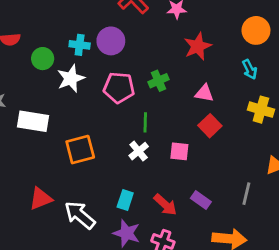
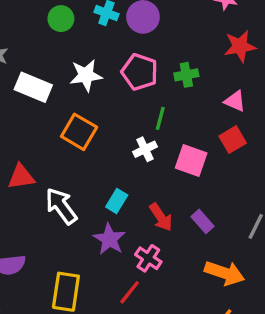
white star: (71, 78) -> (86, 75), moved
orange square: (80, 150) -> (79, 132), turned 32
pink square: (179, 151) -> (191, 160), size x1.4

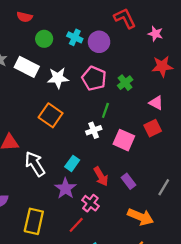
green cross: (186, 75) -> (125, 83), turned -32
white rectangle: (33, 87) -> (27, 67), moved

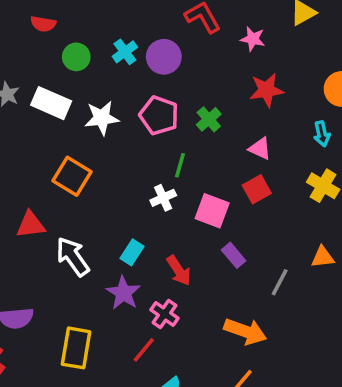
cyan cross: (75, 37) -> (125, 52), turned 32
orange square: (51, 115) -> (72, 176), moved
purple rectangle: (128, 181) -> (234, 255), moved

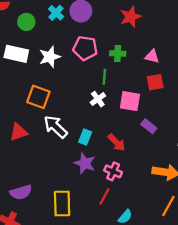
red star: (266, 90) -> (130, 17), moved
green cross: (209, 119) -> (118, 54), moved, turned -35
red square: (257, 189) -> (155, 82), turned 30
white arrow: (73, 257) -> (55, 127), moved

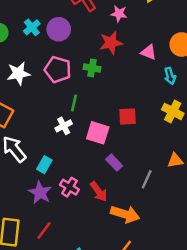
green cross: (118, 54) -> (92, 68), moved
pink triangle: (152, 56) -> (149, 52), moved
red arrow: (117, 142) -> (99, 192), moved
pink cross: (113, 171) -> (69, 187), moved
red line: (105, 196) -> (44, 230), moved

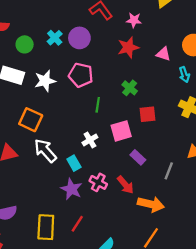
green cross: (92, 68) -> (130, 88), moved, turned 32
white cross: (64, 126) -> (90, 140), moved
pink square: (98, 133) -> (121, 131), turned -30
cyan rectangle: (44, 165) -> (74, 163), turned -56

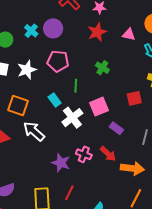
red square: (148, 114) -> (134, 98), moved
white cross: (90, 140) -> (72, 118), size x1.5
cyan rectangle: (74, 163) -> (55, 100), moved

